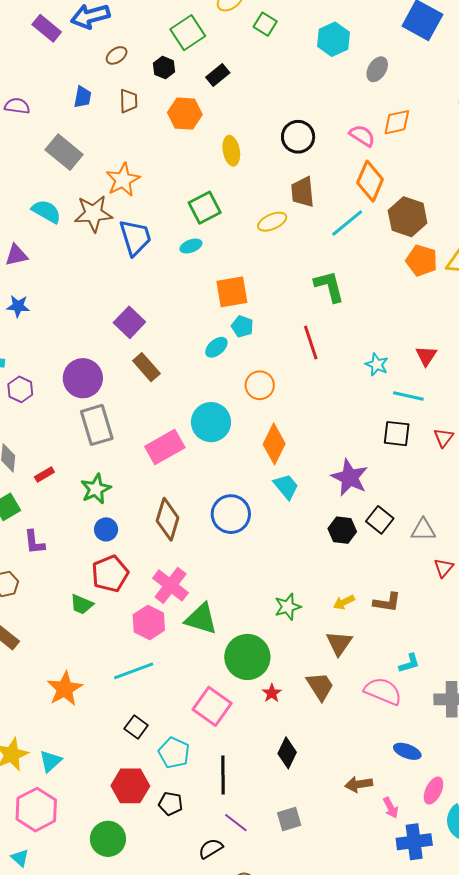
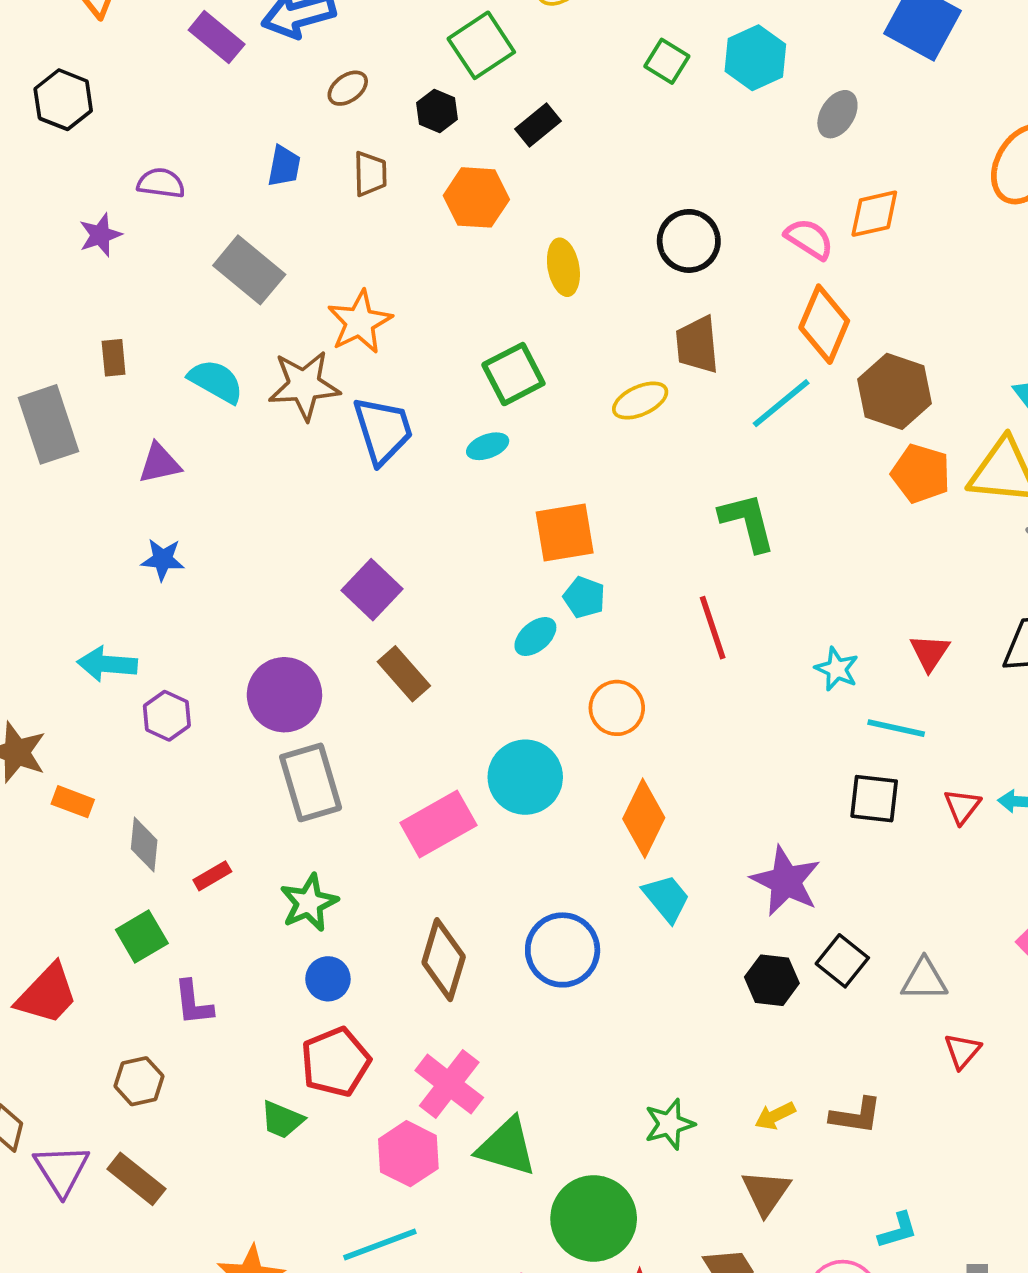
green square: (265, 24) -> (667, 61), moved

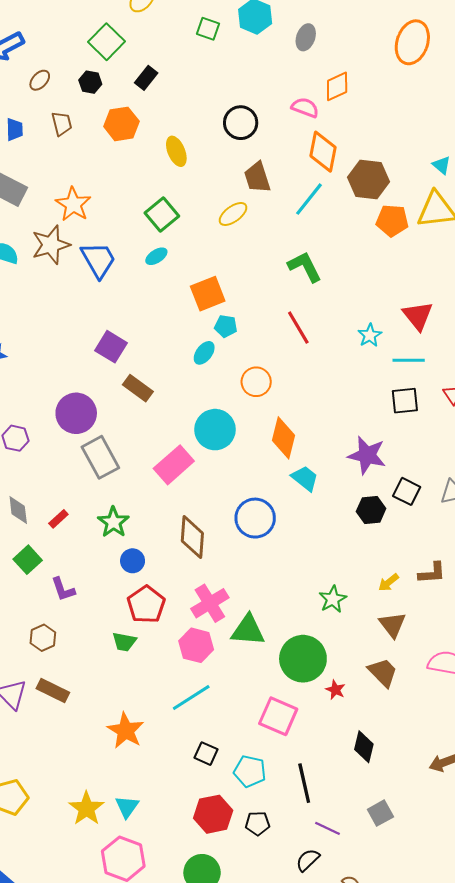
red triangle: (930, 653) -> (418, 316), size x1.4
cyan star: (837, 669) -> (370, 335), turned 30
pink cross: (449, 1084) -> (210, 603), turned 33

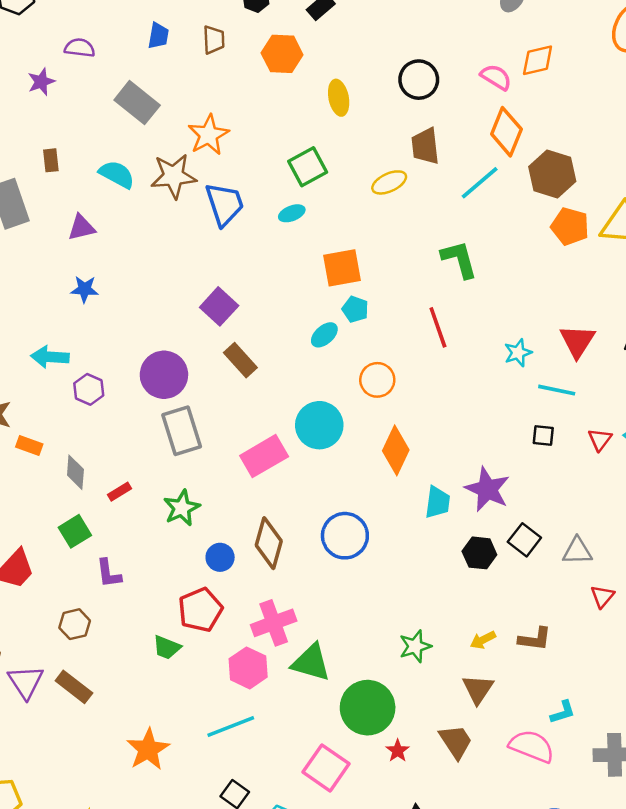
black square: (405, 401) -> (543, 435), size x0.7
cyan trapezoid: (305, 478) -> (438, 502), moved, turned 48
blue circle: (133, 561) -> (220, 557), moved

